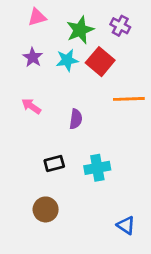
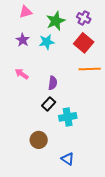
red square: (100, 62) -> (84, 43), moved
black rectangle: (54, 164) -> (49, 104), moved, turned -32
brown circle: (46, 209) -> (39, 140), moved
blue triangle: (126, 225) -> (68, 159), moved

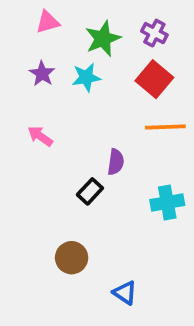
purple semicircle: (53, 83) -> (116, 162), moved
cyan cross: (68, 117) -> (167, 202), moved

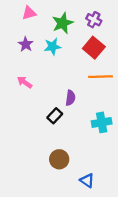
brown circle: (72, 258) -> (59, 159), moved
blue triangle: (125, 293) -> (87, 181), moved

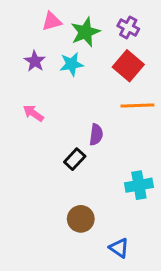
pink triangle: (29, 13) -> (52, 21), moved
cyan cross: (102, 122) -> (139, 185), moved

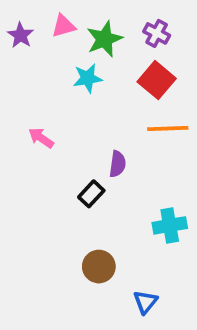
purple star: (35, 61) -> (20, 35), moved
blue triangle: (119, 248) -> (145, 302), turned 35

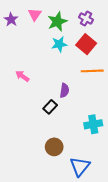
pink triangle: (63, 26) -> (35, 14), turned -40
cyan star: (88, 78) -> (59, 44), moved
blue triangle: (145, 302) -> (80, 166), size x1.5

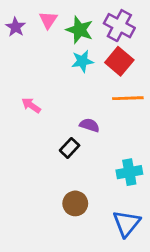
purple cross: (86, 18) -> (119, 26), size x1.5
green star: (57, 22) -> (80, 30), turned -30
purple semicircle: (64, 90) -> (89, 125), turned -80
blue triangle: (80, 166) -> (126, 223), moved

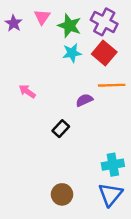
purple semicircle: (89, 125) -> (84, 100), moved, turned -42
cyan cross: (129, 172) -> (113, 165), moved
brown circle: (75, 203) -> (62, 194), moved

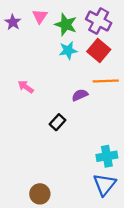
brown circle: (62, 194) -> (40, 194), moved

